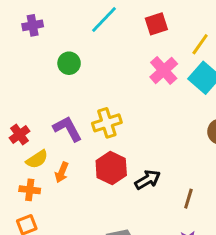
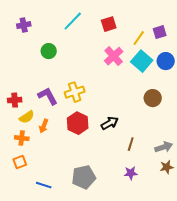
red cross: (20, 135) -> (15, 100), turned 32
black arrow: (148, 180) -> (110, 123), moved

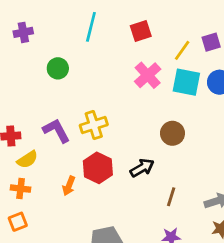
cyan line: (73, 21) -> (91, 27), turned -30
cyan square: (142, 61) -> (186, 82), turned -30
brown circle: (153, 98) -> (172, 133), moved
orange arrow: (44, 126) -> (69, 186), moved

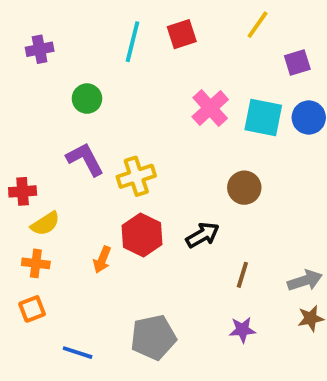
red square: (141, 31) -> (182, 34), moved
yellow line: (182, 50) -> (258, 25), moved
purple L-shape: (56, 131) -> (85, 159), moved

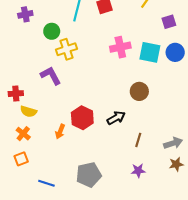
green circle: (87, 99) -> (52, 31), moved
pink cross: (210, 108) -> (120, 47), turned 30
yellow cross: (136, 176) -> (66, 49), moved
yellow semicircle: (45, 224) -> (28, 111), turned 49
orange cross: (36, 263) -> (23, 134), turned 32

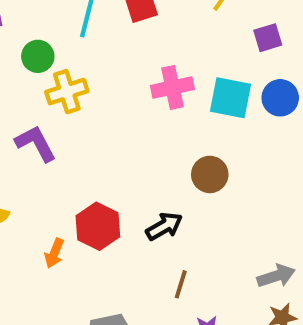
brown line: (138, 140) -> (181, 284), moved

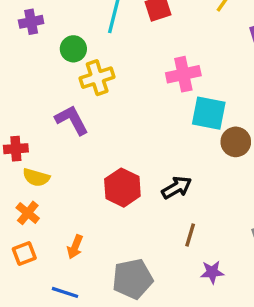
cyan square: (230, 98) -> (209, 113), moved
brown circle: (210, 174) -> (236, 142), moved
orange arrow: (54, 253) -> (75, 247), moved

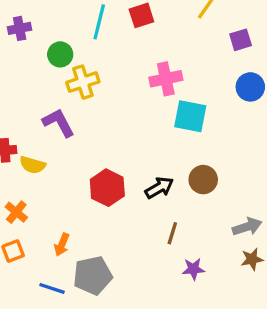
brown circle: (236, 142) -> (203, 180), moved
yellow semicircle: (36, 177) -> (33, 165), moved
gray pentagon: (133, 279) -> (93, 275), moved

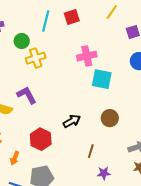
purple L-shape: (59, 123) -> (27, 95), moved
red hexagon: (107, 188) -> (41, 139), moved
black arrow: (159, 188) -> (72, 121), moved
orange arrow: (62, 245) -> (15, 158), moved

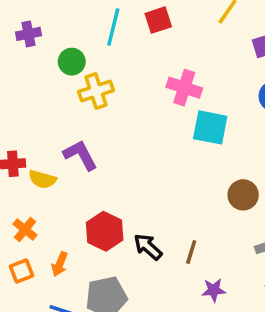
pink cross: (87, 56) -> (184, 88), turned 30
brown circle: (110, 118) -> (243, 195), moved
black arrow: (72, 121) -> (148, 247), moved, turned -108

